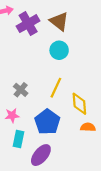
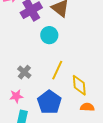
cyan circle: (59, 50) -> (49, 35), moved

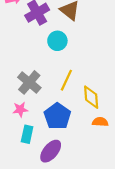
gray cross: (24, 72) -> (29, 82), size x1.5

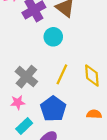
yellow diamond: (91, 97) -> (92, 75), moved
cyan rectangle: (27, 134) -> (24, 126), turned 35

